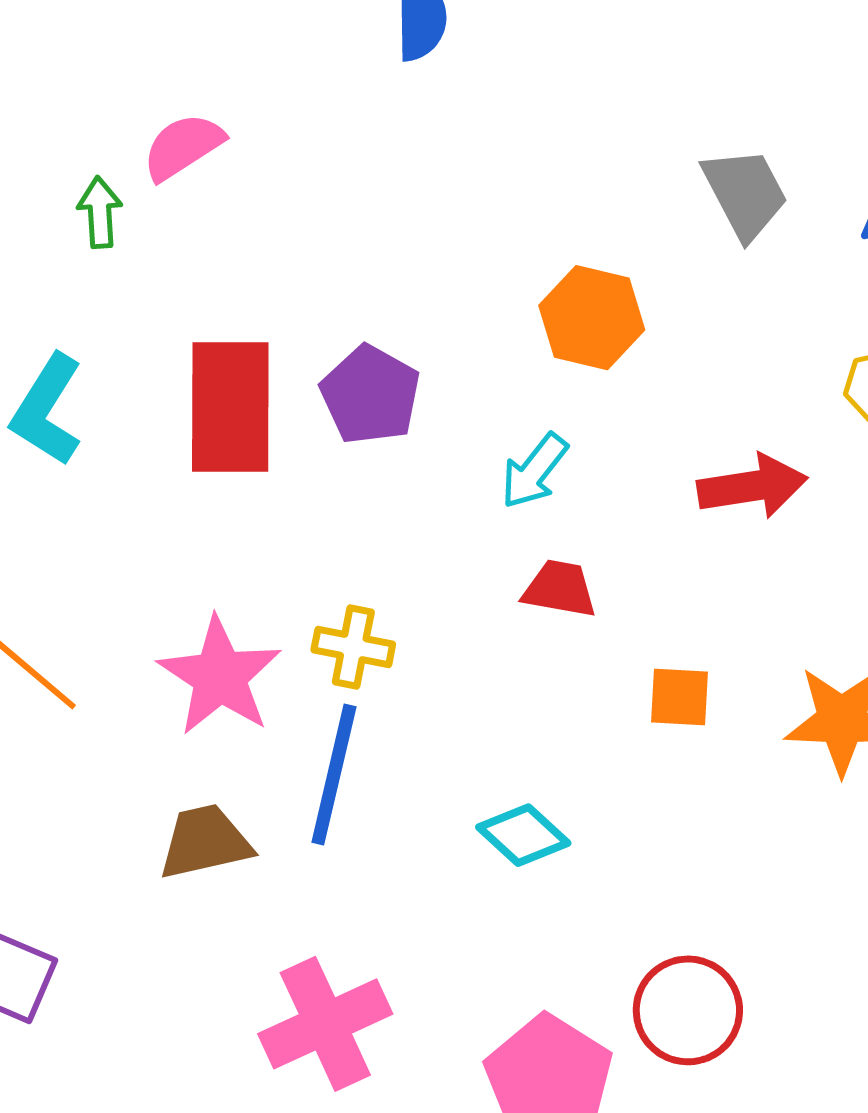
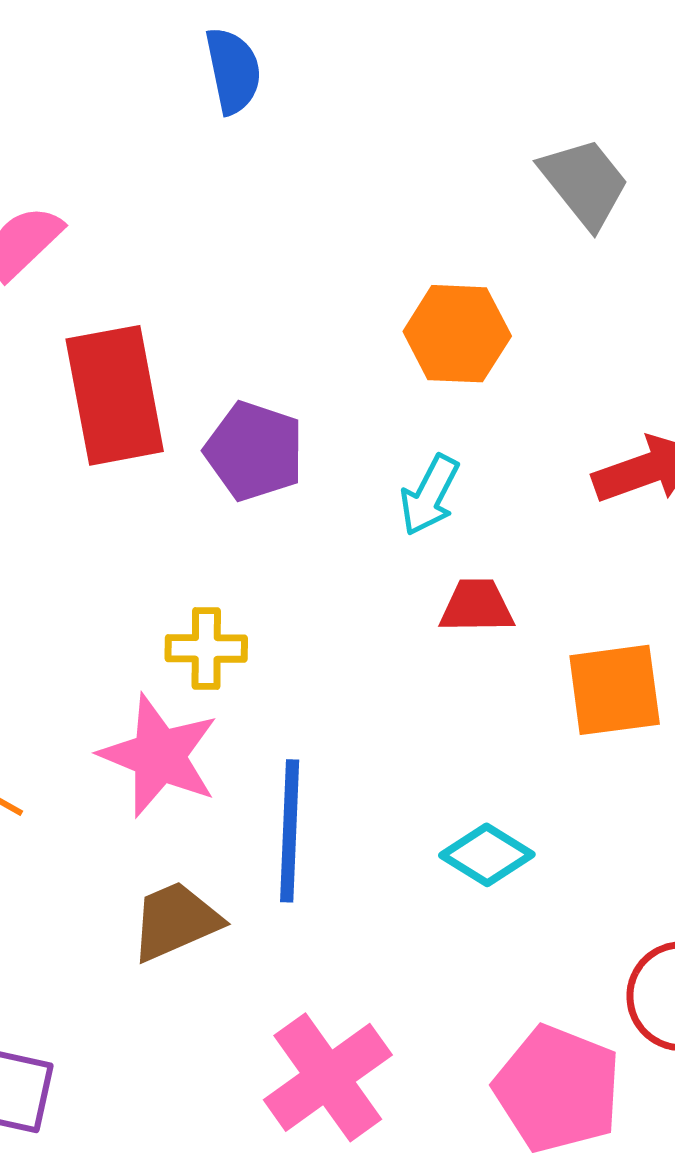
red rectangle: (230, 407) -> (115, 395), moved
yellow cross: (353, 647) -> (206, 648), moved
orange square: (680, 697) -> (615, 690), size x1.5

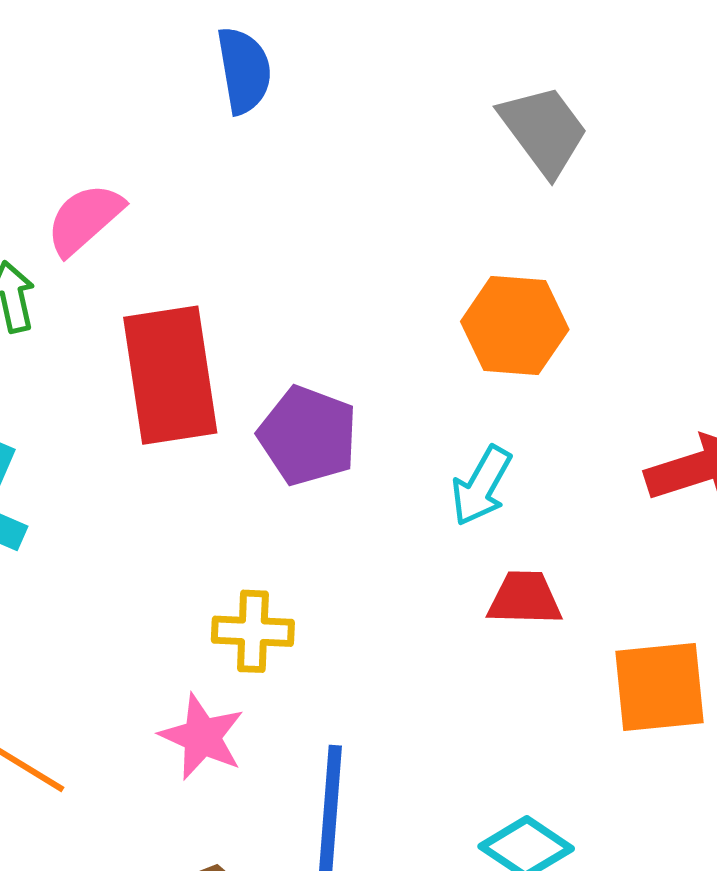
blue semicircle: (233, 71) -> (244, 70), moved
gray trapezoid: (585, 183) -> (544, 130), moved
pink star: (159, 756) -> (202, 737), size x0.7

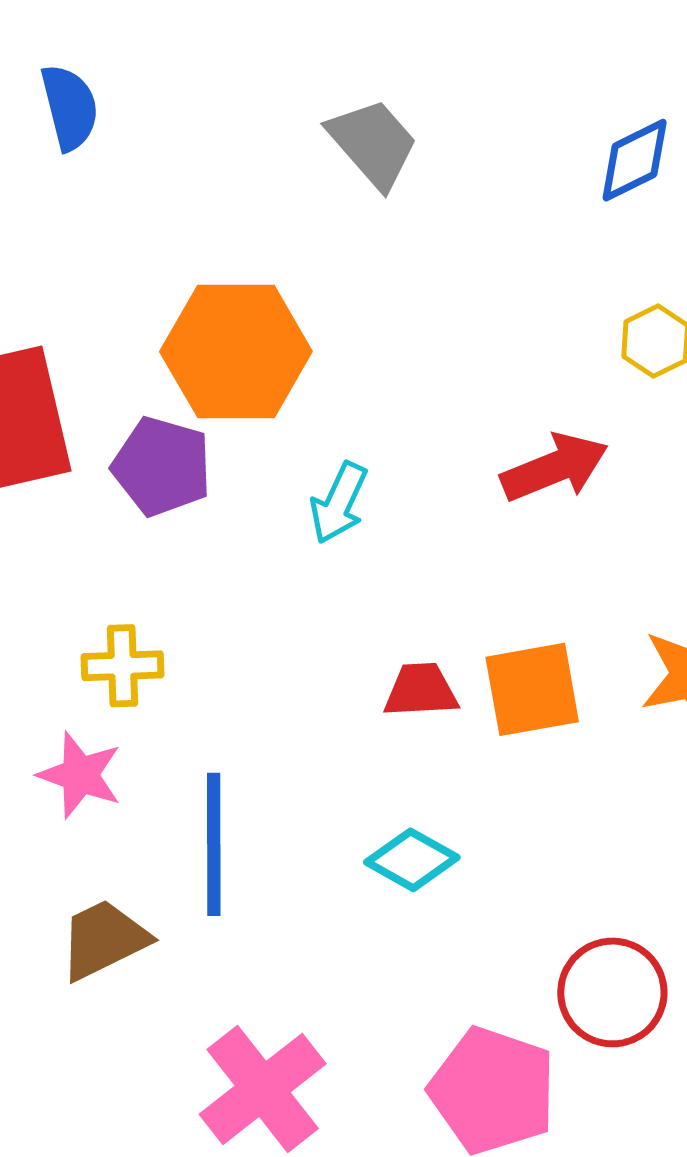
orange hexagon: (515, 326) -> (236, 351), moved, size x1.4
red trapezoid: (525, 598) -> (421, 690), moved

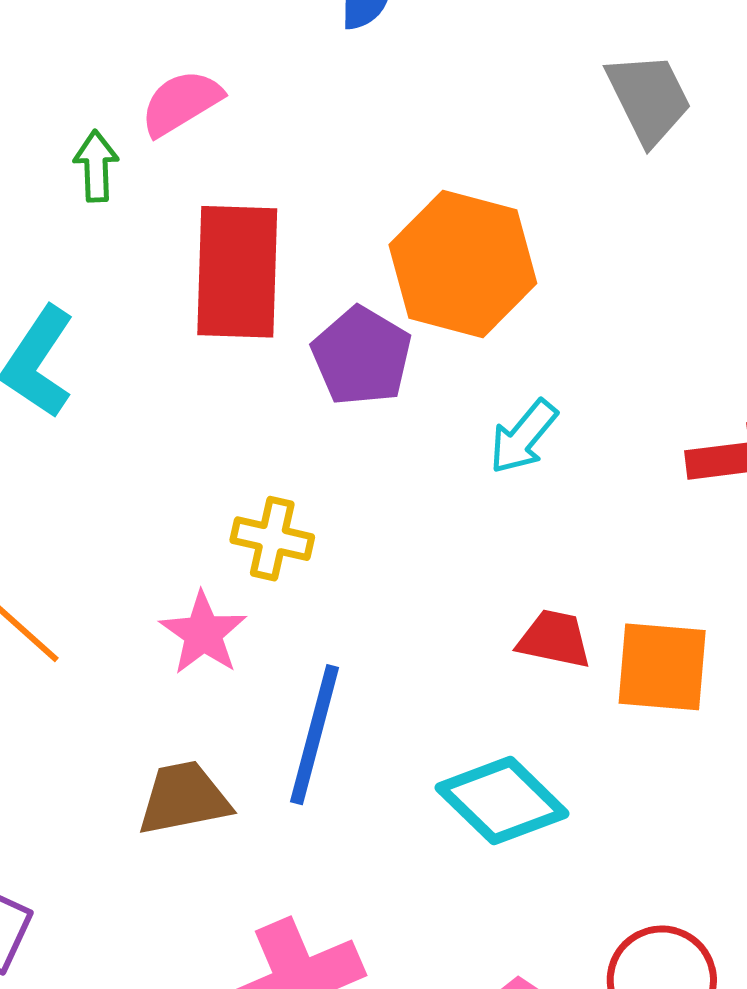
cyan diamond: (412, 860) -> (502, 801), size x1.4

